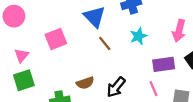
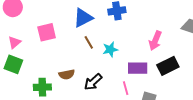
blue triangle: (94, 17) -> (83, 18), turned 40
cyan star: (138, 36) -> (110, 49), moved
green square: (24, 80) -> (13, 64), turned 30

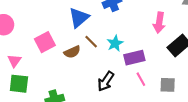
purple rectangle: (138, 68) -> (134, 58), moved
brown semicircle: (67, 74) -> (72, 52), moved

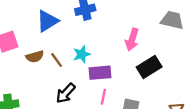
brown line: (91, 42) -> (57, 60), moved
pink line: (141, 79) -> (103, 97), turned 32

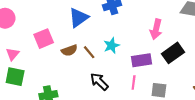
purple rectangle: (100, 73) -> (141, 60), moved
black arrow: (66, 93) -> (99, 82), turned 96

